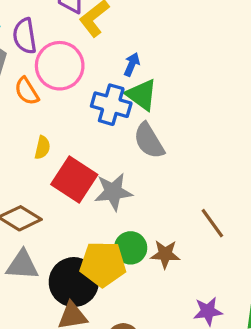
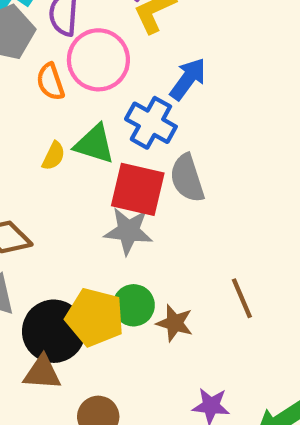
blue arrow: (132, 64) -> (188, 79), size x1.5
green triangle: (142, 95) -> (95, 144), moved, turned -32
red square: (74, 179) -> (138, 189), moved, turned -33

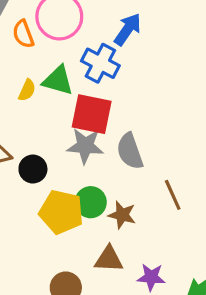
gray semicircle: (187, 178) -> (130, 151), moved
black circle: (54, 331) -> (33, 169), moved, size x0.6
brown triangle: (42, 373) -> (109, 259), moved

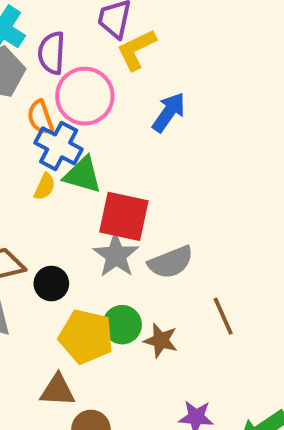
blue cross: (100, 63) -> (59, 146), moved
gray star: (85, 146) -> (116, 255), turned 30
gray semicircle: (130, 151) -> (171, 262), turned -93
brown triangle: (109, 259) -> (58, 390), moved

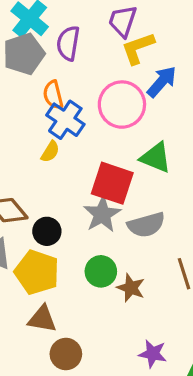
pink circle: (85, 96) -> (122, 105), moved
blue arrow: (169, 112) -> (162, 82), moved
green triangle: (83, 175) -> (156, 158), moved
yellow pentagon: (86, 337) -> (37, 272), moved

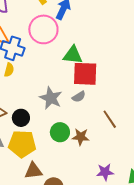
red square: (112, 183) -> (85, 74), moved
gray semicircle: (146, 225) -> (79, 97), size x0.6

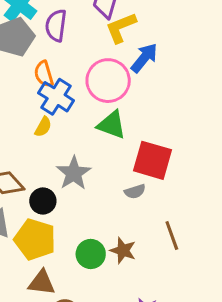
green triangle: (73, 55) -> (112, 125), moved
gray star: (51, 98) -> (74, 173), moved
green circle: (60, 132) -> (91, 254), moved

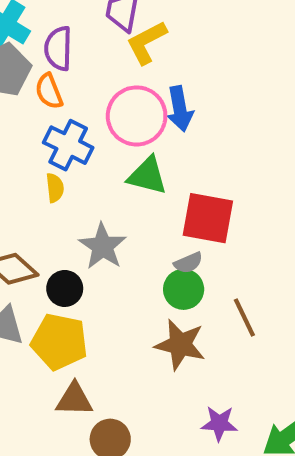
blue arrow: (144, 58) -> (180, 109), moved, turned 136
orange semicircle: (44, 74) -> (49, 91), moved
yellow semicircle: (43, 127) -> (55, 188), turned -30
brown star: (123, 250) -> (180, 345), size x1.4
green circle: (91, 254) -> (184, 289), moved

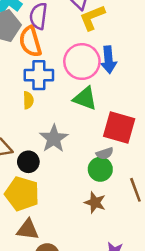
orange semicircle: (49, 91) -> (30, 41), size x1.4
blue cross: (68, 145) -> (39, 75), turned -32
brown star: (180, 345) -> (95, 203), size x0.7

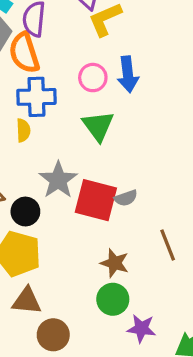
pink circle: (82, 62) -> (93, 78), size x0.6
green triangle: (85, 98) -> (98, 126), turned 35
red square: (119, 128) -> (96, 200), moved
green circle: (100, 169) -> (113, 299), moved

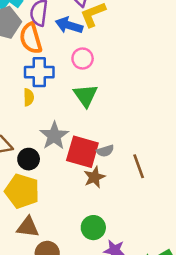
blue arrow: (128, 74) -> (69, 25), moved, turned 112
brown line: (168, 245) -> (139, 166), moved
brown star: (115, 263) -> (94, 177), moved, turned 30

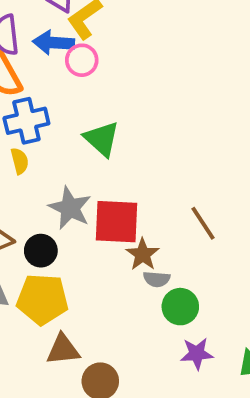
pink circle: (83, 59) -> (82, 60), moved
gray semicircle: (105, 151) -> (157, 279), moved, turned 36
green circle: (93, 228) -> (180, 307), moved

